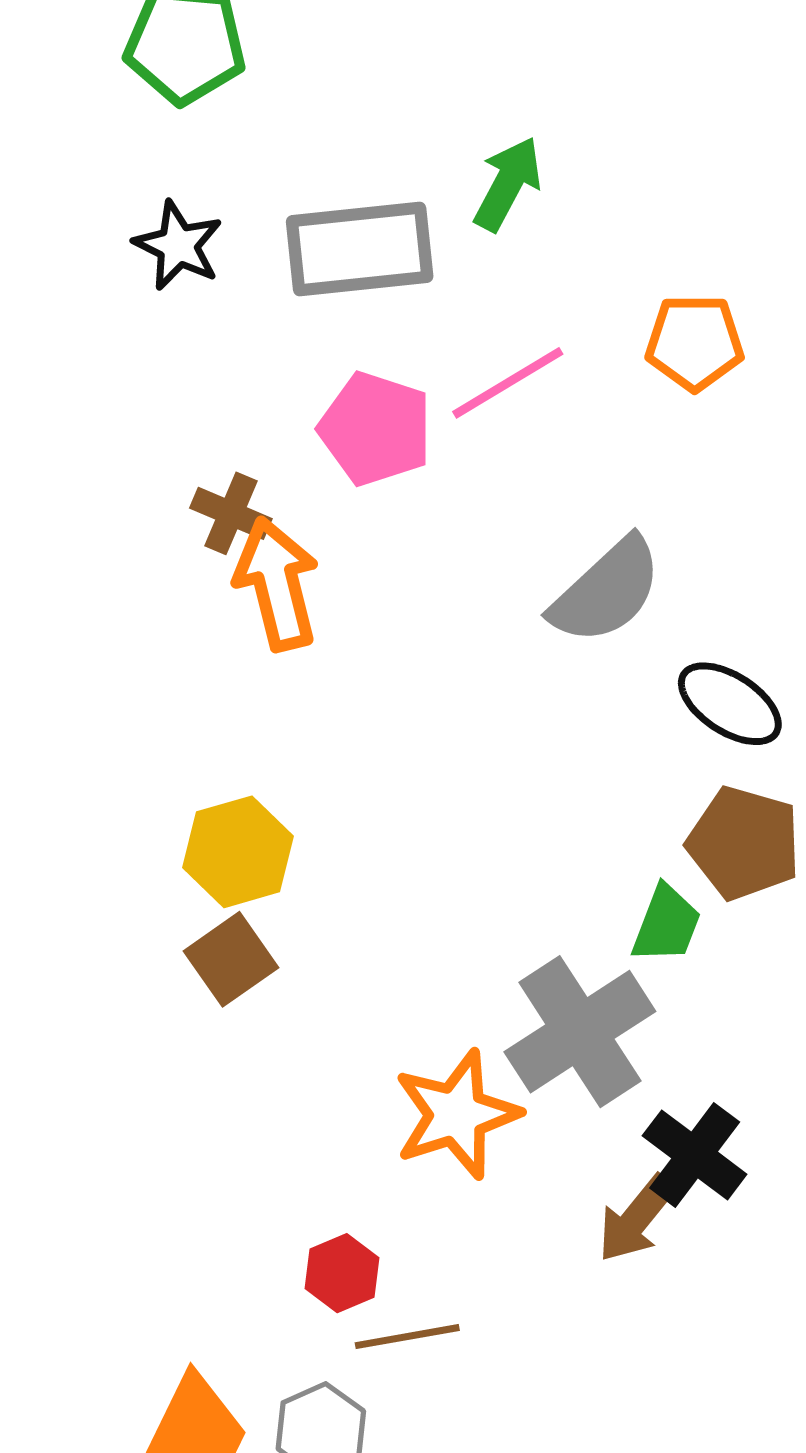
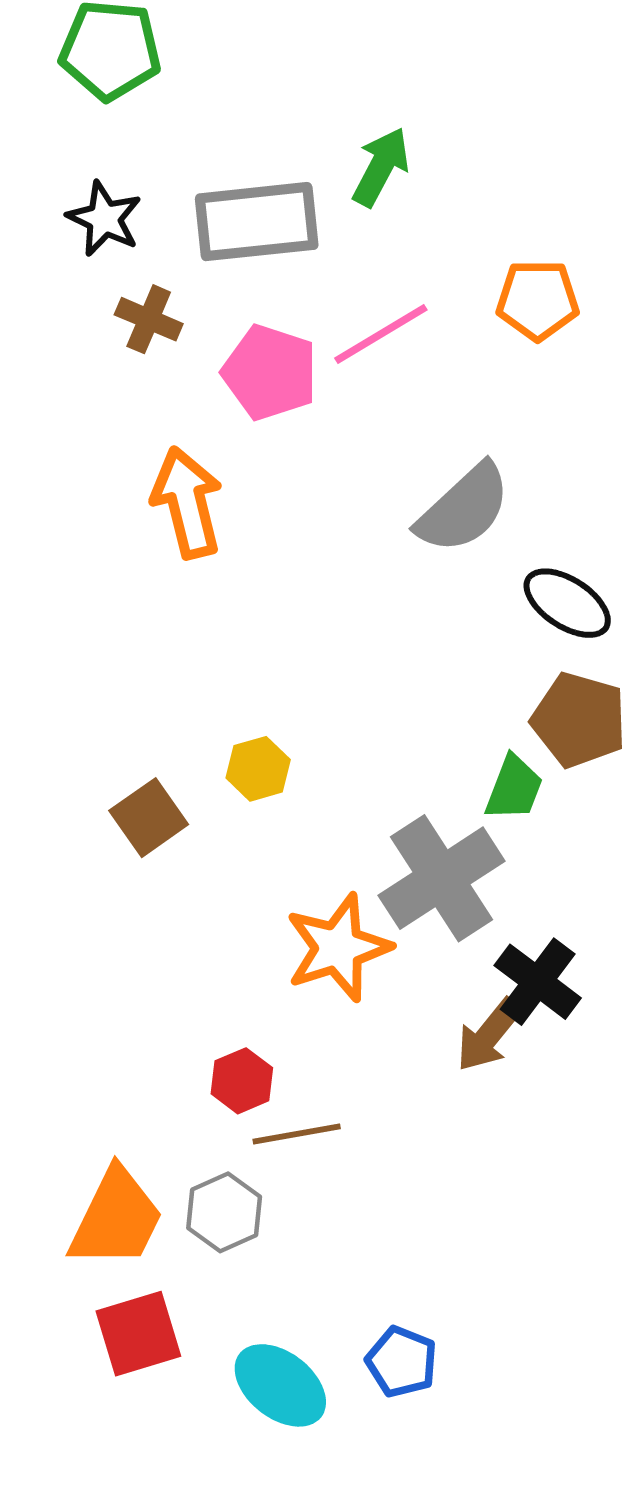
brown cross: (231, 513) -> (149, 319), moved
yellow hexagon: (238, 852) -> (258, 769), moved, size x0.7

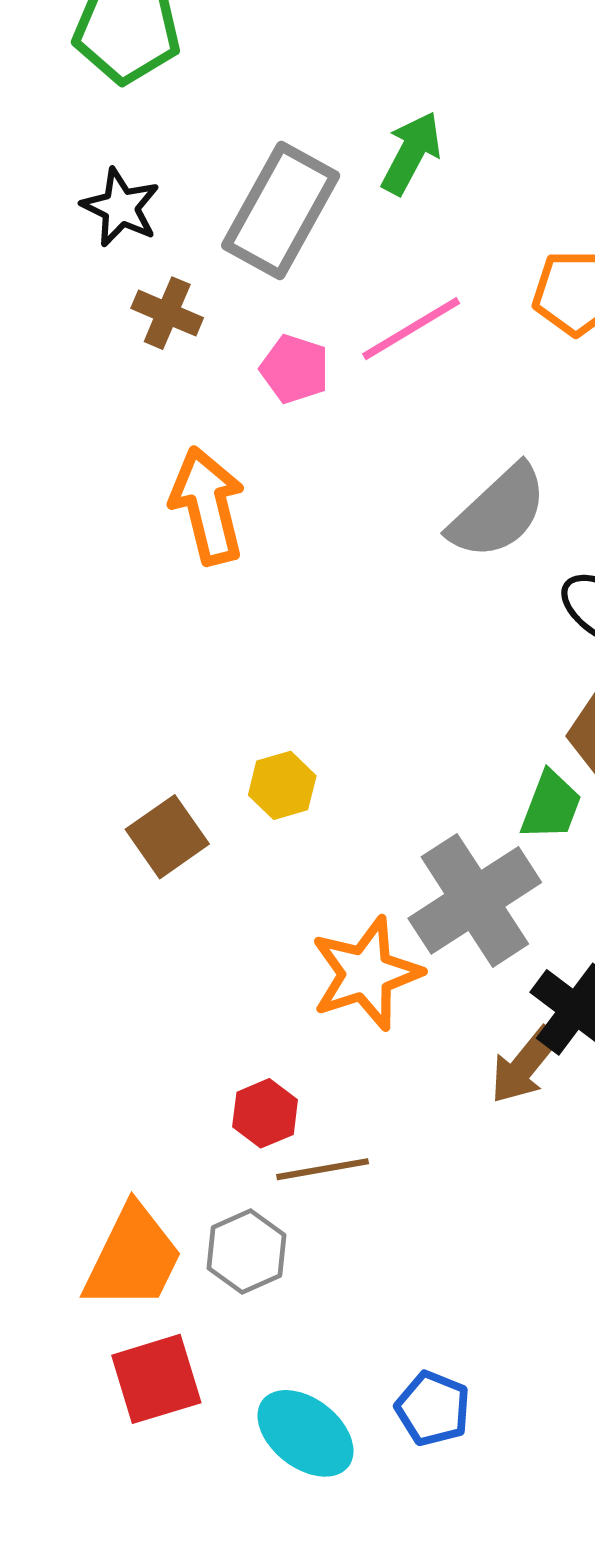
gray rectangle: (257, 222) -> (281, 211), turned -55
pink pentagon: (270, 372) -> (295, 369), size x0.7

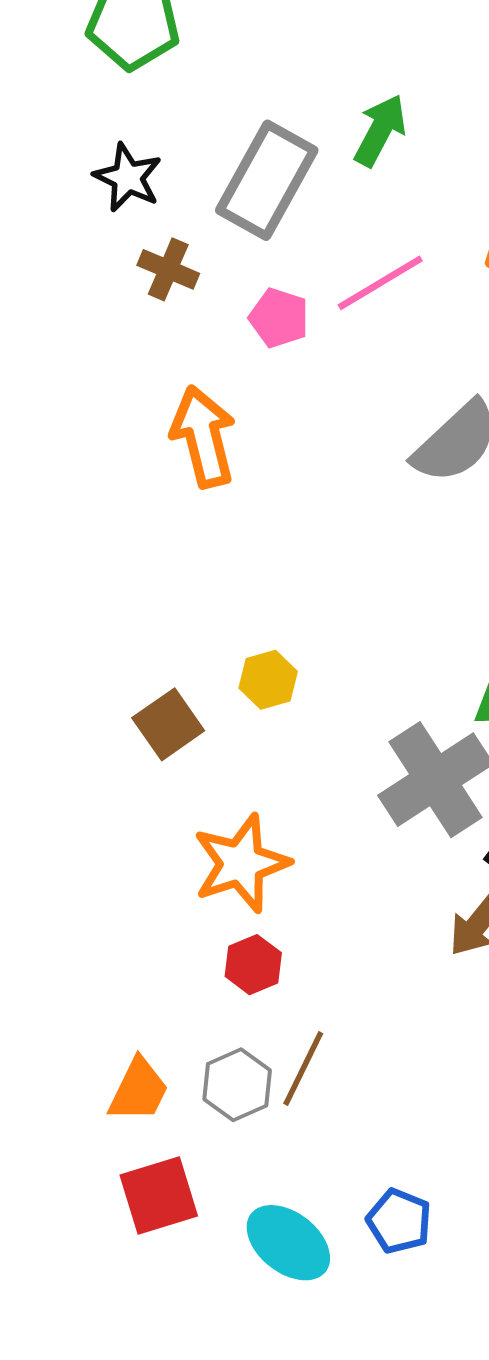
orange star: (366, 973) -> (241, 863), moved
brown line: (323, 1169) -> (303, 1069), moved, turned -54
orange trapezoid: (133, 1258) -> (139, 1090), size x0.7

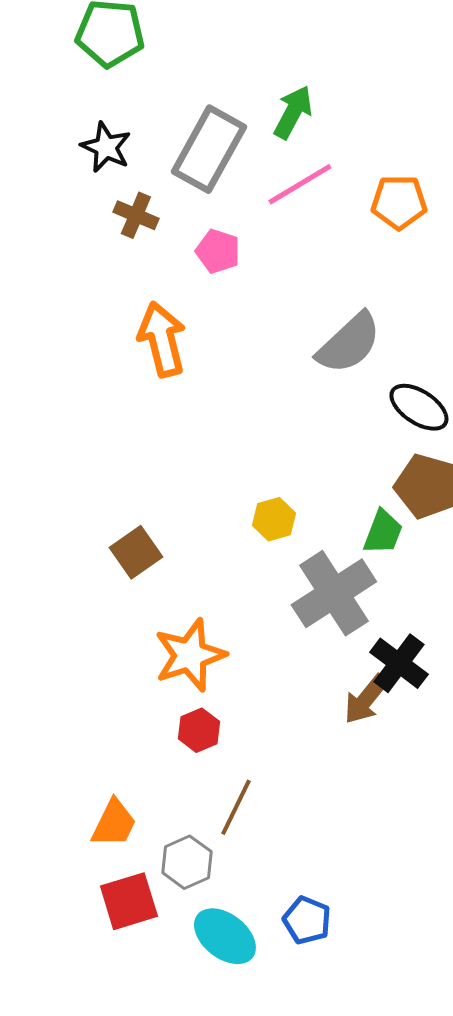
pink line: (380, 283) -> (300, 184), moved
yellow hexagon: (268, 680) -> (274, 519), moved
gray hexagon: (237, 1085) -> (187, 862), moved

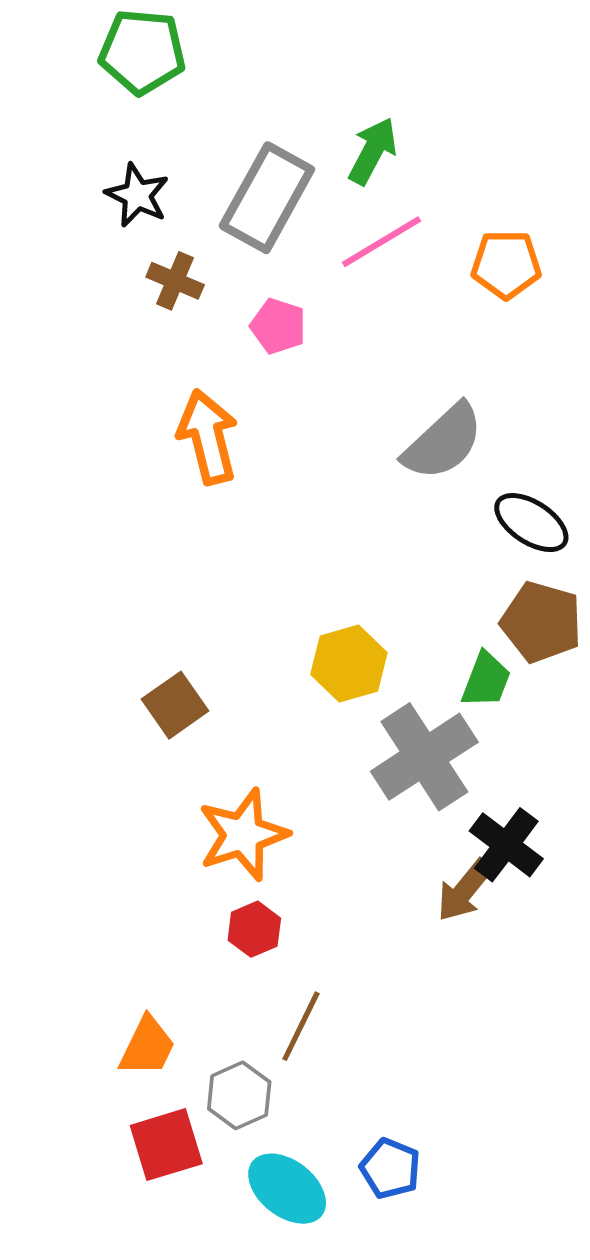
yellow hexagon: (274, 519) -> (349, 664), size x1.4

